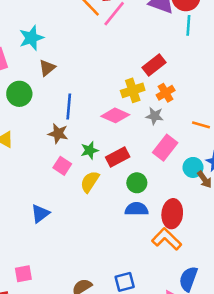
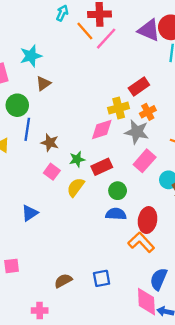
blue line: (69, 106) -> (27, 129), moved
pink diamond: (115, 115) -> (102, 129), turned -45
gray star: (155, 116) -> (137, 132), size x1.5

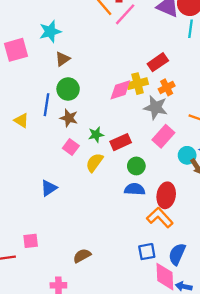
green circle: (17, 105) -> (68, 89), moved
pink diamond: (102, 129) -> (120, 90), moved
blue square: (102, 278) -> (147, 252), moved

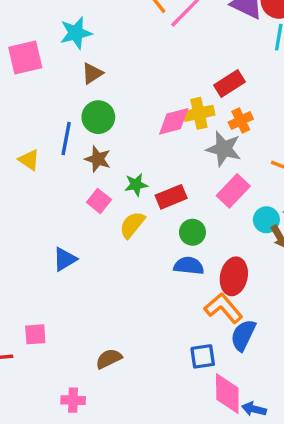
blue semicircle: (177, 254) -> (243, 335), moved

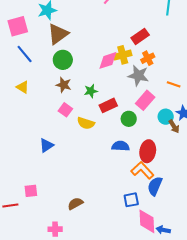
brown triangle: (92, 73) -> (58, 34), size x1.6
blue line: (66, 139) -> (25, 54), moved, turned -48
green star: (136, 185) -> (91, 91), moved
yellow semicircle: (132, 225) -> (86, 123), turned -108
green circle: (192, 232) -> (129, 119), moved

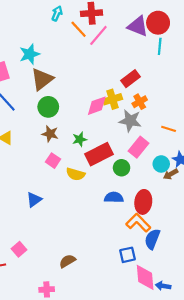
red rectangle: (108, 105) -> (99, 154), size x1.4
brown arrow: (174, 126) -> (171, 174), turned 96
pink square: (31, 191) -> (19, 249), turned -32

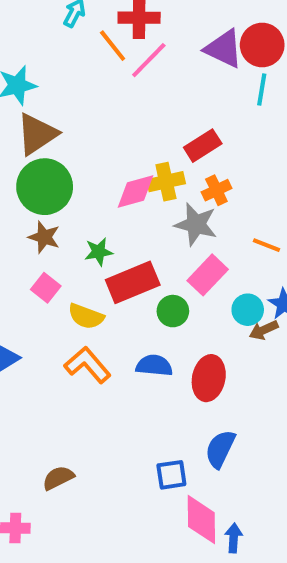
green circle: (48, 107) -> (45, 187), size x1.4
orange L-shape: (138, 223) -> (88, 365), moved
blue arrow: (163, 286) -> (234, 538), turned 80

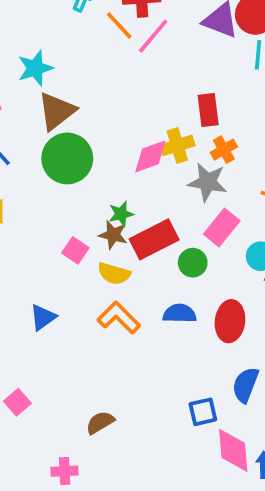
red rectangle: (203, 146) -> (208, 110), turned -60
brown star: (44, 237) -> (113, 235), moved

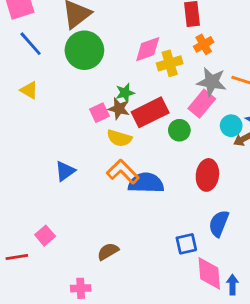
yellow cross: (177, 145) -> (170, 63), moved
gray star: (208, 182) -> (212, 82), moved
pink square: (75, 250) -> (99, 113), moved, turned 30
blue semicircle: (180, 314) -> (146, 183), moved, size x1.4

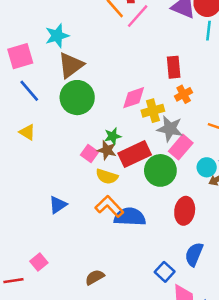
gray star: (212, 82) -> (170, 129), moved
pink square: (99, 113) -> (90, 153), turned -30
green circle: (179, 130) -> (160, 170), size x1.6
blue square: (186, 244) -> (165, 272), turned -36

